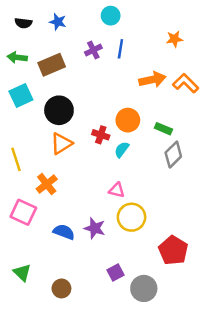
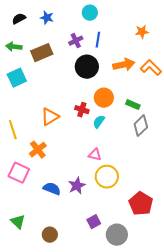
black semicircle: (23, 23) -> (19, 19), turned 144
black circle: (59, 110) -> (87, 67), moved
purple star: (95, 228) -> (77, 186), turned 30

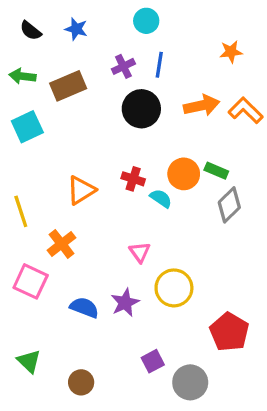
black semicircle: (19, 19) -> (31, 31), turned -112
orange circle: (104, 98) -> (184, 174), moved
cyan semicircle: (99, 122) -> (161, 198), turned 88
pink triangle: (95, 155) -> (140, 252), moved, turned 40

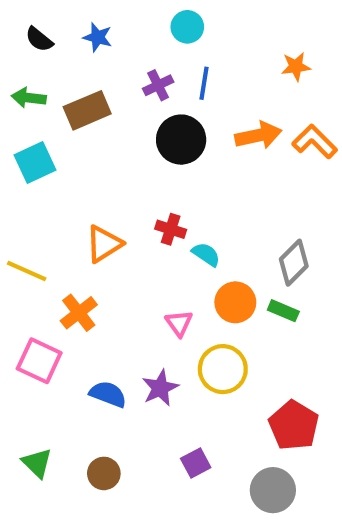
green rectangle: (216, 171) -> (283, 311), moved
orange circle: (184, 174) -> (235, 302), moved
yellow line: (21, 211) -> (27, 271), turned -48
brown circle: (81, 382) -> (104, 473), moved
gray circle: (190, 382) -> (273, 490), moved

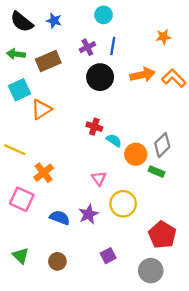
black semicircle: (39, 39) -> (22, 22), size x1.5
orange triangle: (104, 244) -> (41, 109), moved
orange circle: (235, 302) -> (136, 154), moved

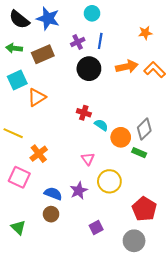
blue star: (54, 21) -> (48, 18), size x1.6
brown circle: (57, 261) -> (51, 214), moved

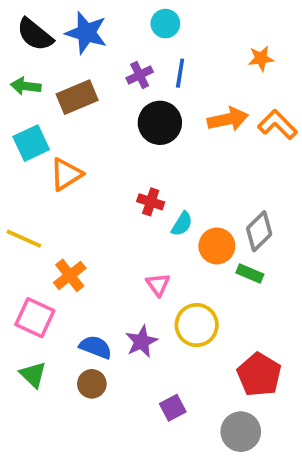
cyan semicircle: (101, 125) -> (182, 224), turned 88
green triangle: (18, 227) -> (33, 375), moved

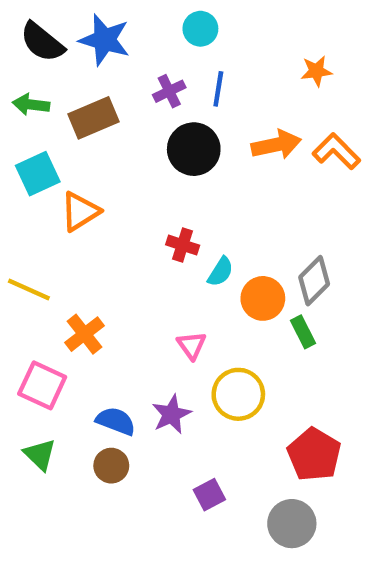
green rectangle: (250, 274) -> (303, 332), turned 40

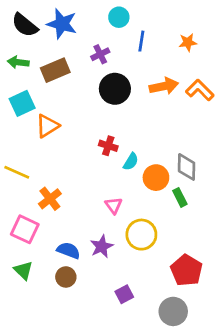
blue line: (218, 89) -> (141, 41), moved
gray diamond: (314, 281) -> (186, 167), turned -44

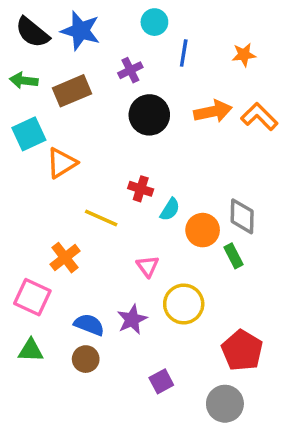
yellow line: (17, 172) -> (101, 218), moved
green triangle: (23, 270) -> (31, 350), turned -42

